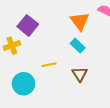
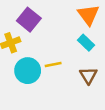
cyan circle: (24, 84) -> (28, 71), moved

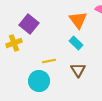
cyan circle: (28, 71) -> (39, 81), moved

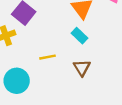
cyan circle: (39, 81) -> (17, 81), moved

